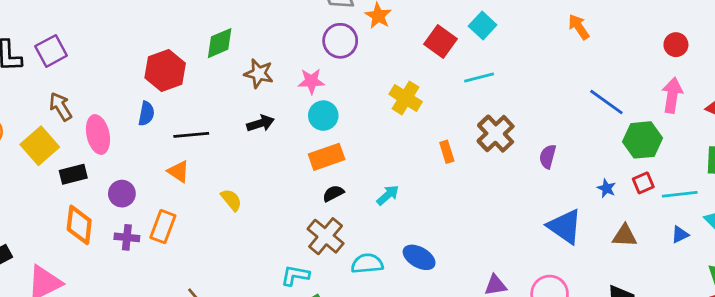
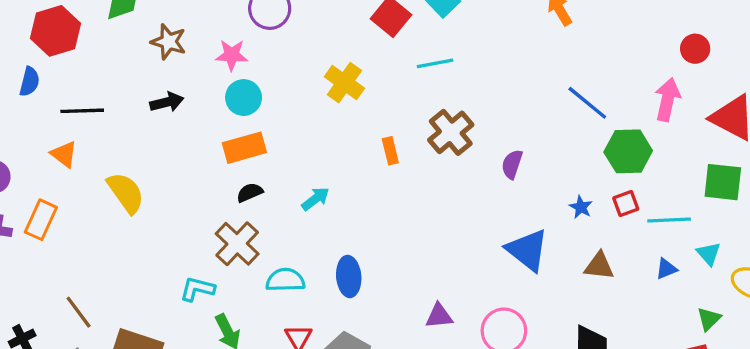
red circle: (676, 45) -> (695, 49), moved
yellow semicircle: (231, 200) -> (126, 193), size x1.5
blue ellipse: (419, 257) -> (349, 276), turned 52

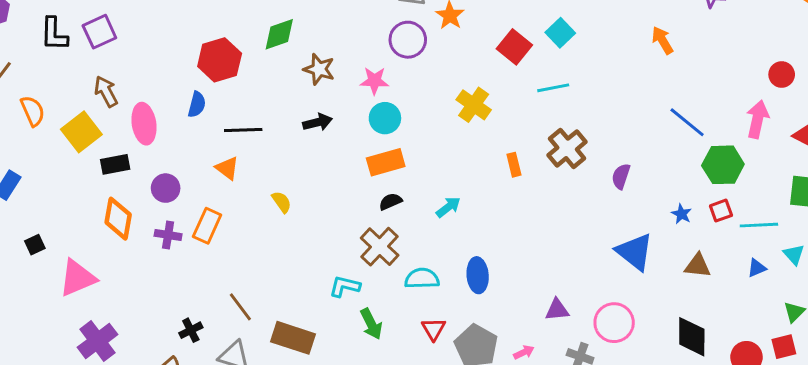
yellow semicircle: (126, 193) -> (282, 202), size x0.6

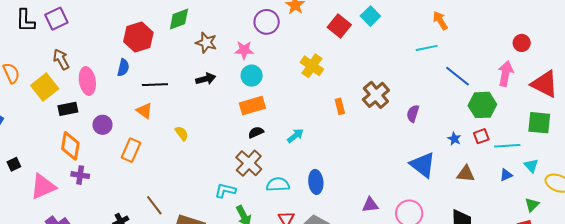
cyan line: (553, 88) -> (427, 48), moved
purple cross: (168, 235) -> (80, 175), moved

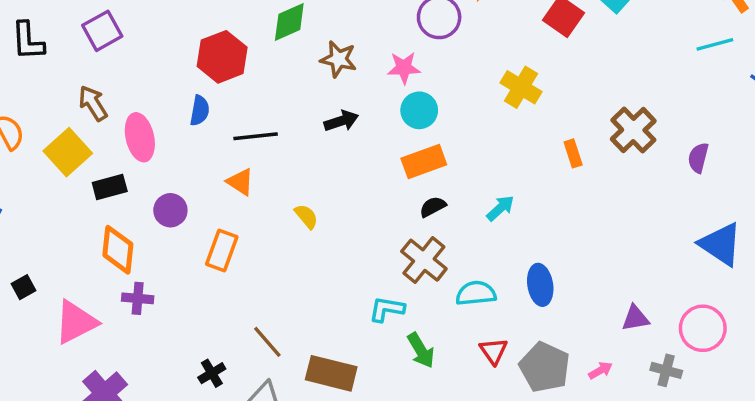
purple square: (56, 19) -> (102, 31), moved

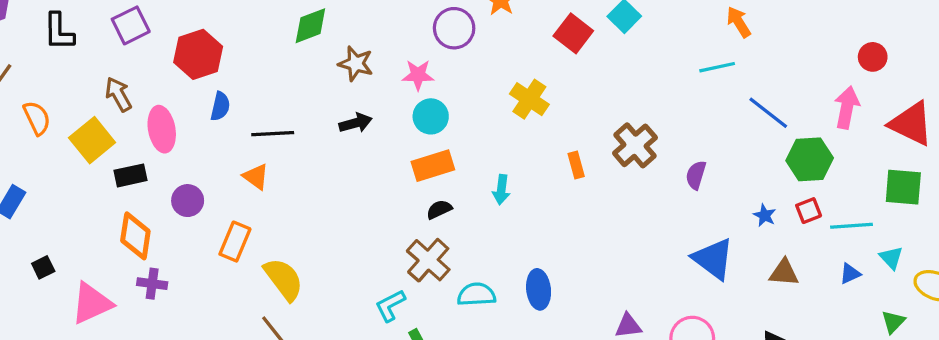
red hexagon: (222, 57) -> (198, 54), moved
cyan arrow: (500, 208) -> (501, 190), moved, turned 136
yellow semicircle: (306, 216) -> (284, 279), moved, size x1.8
cyan L-shape: (387, 309) -> (390, 305), turned -40

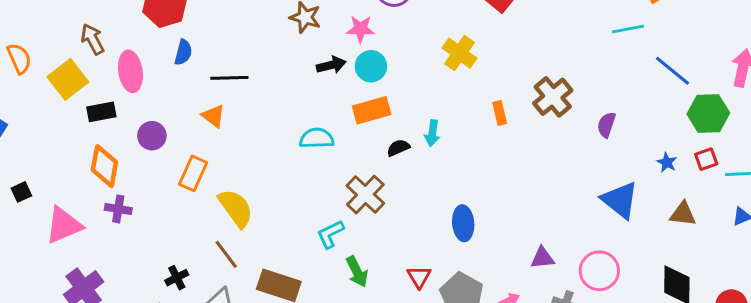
black arrow: (356, 123) -> (331, 65), moved
black semicircle: (439, 209) -> (398, 148), moved
cyan semicircle: (476, 294) -> (317, 138), moved

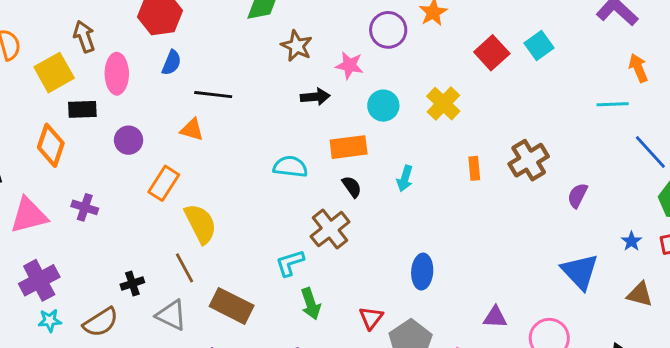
cyan circle: (371, 66) -> (383, 106), moved
orange triangle: (213, 116) -> (192, 130), turned -30
black semicircle: (398, 148) -> (352, 187), moved, turned 70
orange diamond: (104, 166) -> (51, 145), moved

